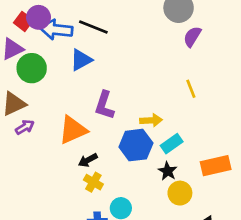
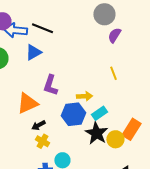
orange rectangle: (216, 166) -> (131, 129), turned -45
black star: (168, 171) -> (96, 133), size x1.6
yellow circle: (180, 193) -> (115, 139), moved

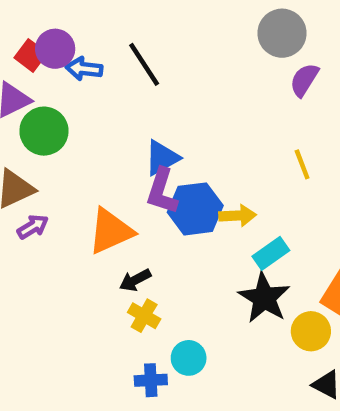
black line: (42, 28) -> (144, 64), turned 35
blue arrow: (15, 30) -> (84, 69), size x0.7
blue triangle: (33, 52) -> (162, 158), moved
blue hexagon: (73, 114) -> (195, 209), moved
yellow circle: (115, 139) -> (311, 331), moved

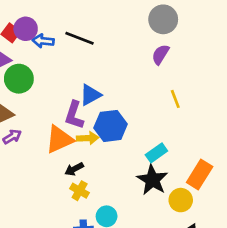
black line: (144, 64) -> (80, 38), turned -36
purple semicircle: (304, 80) -> (160, 54), moved
purple L-shape: (162, 191) -> (74, 115), moved
yellow arrow: (238, 216) -> (88, 138), moved

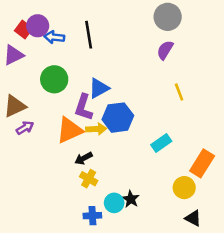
black line: (80, 38) -> (89, 35), turned 60
green circle: (19, 79) -> (54, 79), moved
black star: (152, 180) -> (131, 199), moved, size x0.6

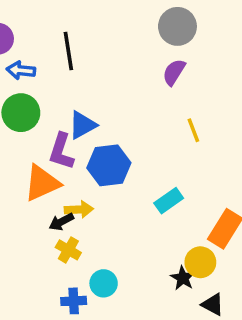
blue arrow: (54, 37) -> (21, 70), moved
yellow arrow: (96, 129) -> (79, 209), moved
black star: (131, 199) -> (183, 278), moved

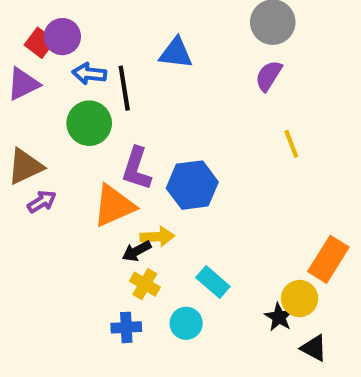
black line: (68, 51) -> (124, 88), moved
blue triangle: (82, 125) -> (176, 53), moved, turned 36
cyan rectangle: (169, 201) -> (213, 282), moved, turned 76
blue cross: (74, 301) -> (126, 327), moved

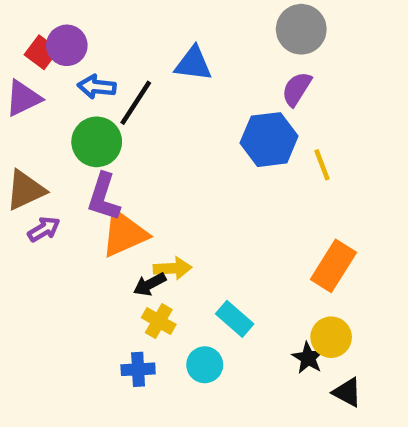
black line: (124, 88) -> (136, 103), turned 42
purple L-shape: (137, 169) -> (104, 197), moved
blue hexagon: (192, 185) -> (269, 140), moved
orange rectangle: (328, 259) -> (333, 266), moved

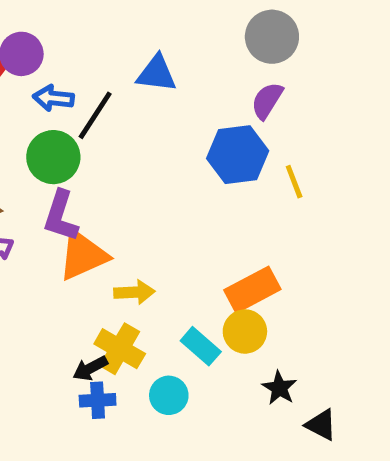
orange rectangle: (333, 266) -> (252, 290), moved, turned 30
black arrow: (150, 284) -> (90, 368), moved
yellow cross: (159, 321) -> (120, 349), size x1.4
yellow circle: (331, 337) -> (245, 331), moved

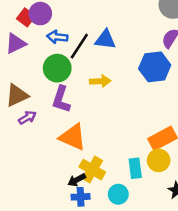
blue triangle: (157, 74) -> (105, 40), moved
orange triangle: (83, 255) -> (73, 137), moved, turned 48
yellow arrow: (134, 292) -> (100, 81), moved
cyan rectangle: (201, 346) -> (135, 168), turned 42

